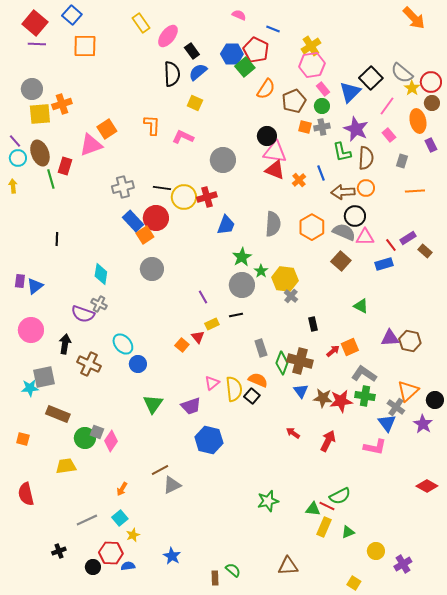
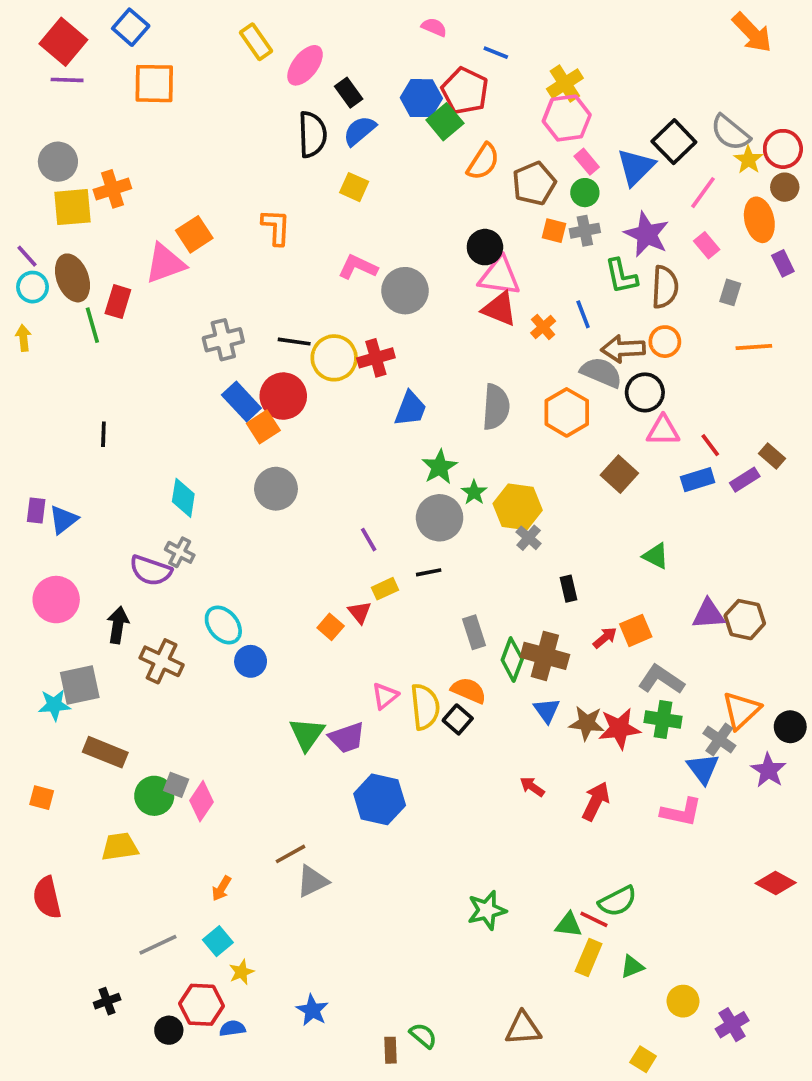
pink L-shape: (183, 137) -> (358, 267), moved
gray semicircle: (344, 232) -> (601, 372), moved
purple rectangle: (408, 238) -> (745, 480), moved
green triangle: (153, 404) -> (307, 734), moved

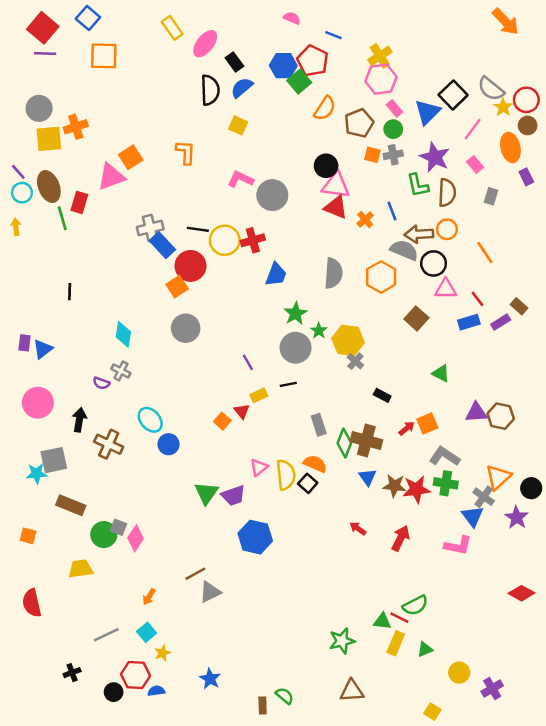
orange line: (754, 347) -> (485, 252), moved, turned 60
blue rectangle: (241, 401) -> (162, 245), moved
purple semicircle: (151, 570) -> (101, 383), size x0.6
black rectangle: (569, 589) -> (382, 395), turned -49
green star: (487, 910) -> (342, 641), moved

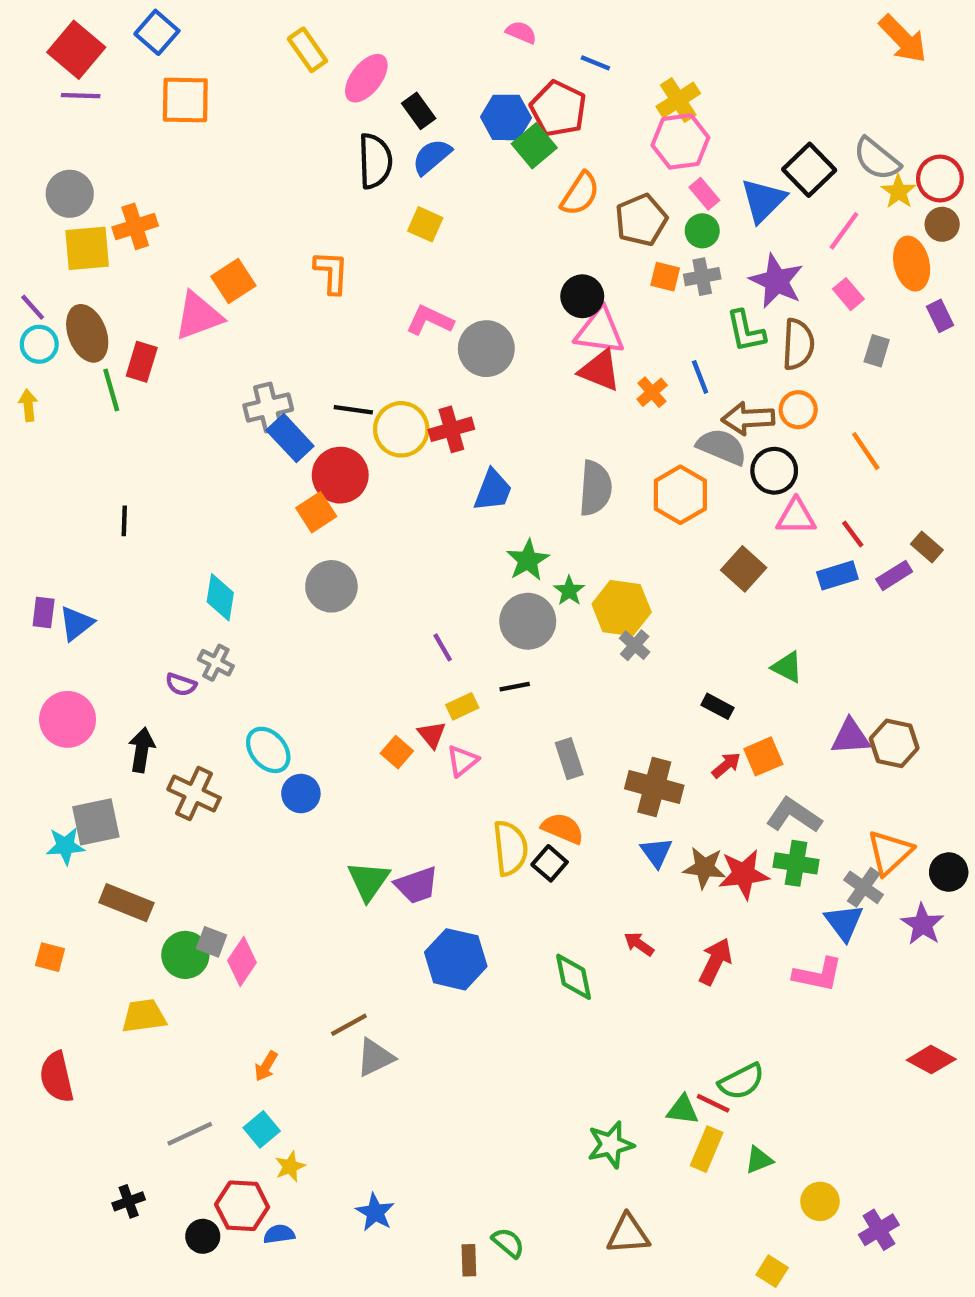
black rectangle: (382, 395) -> (717, 706), moved
green diamond: (344, 443) -> (574, 977), moved, turned -32
pink triangle: (259, 467) -> (462, 761), moved

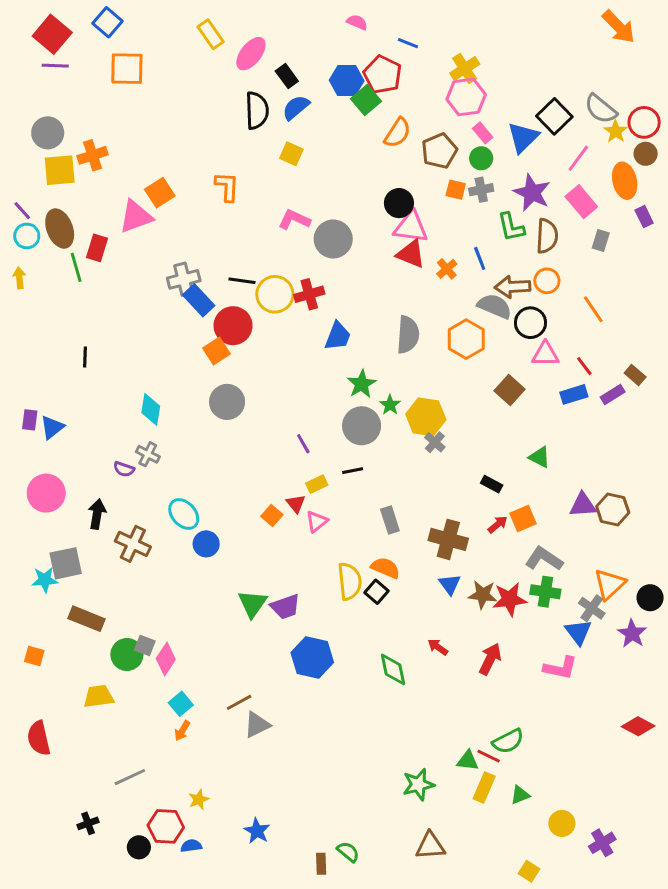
pink rectangle: (848, 294) -> (581, 202), size x1.5
cyan square: (262, 1129) -> (181, 704), moved

